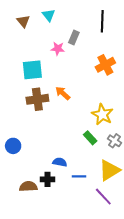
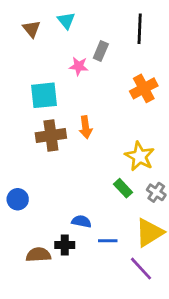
orange arrow: (63, 93) -> (86, 127), turned -140

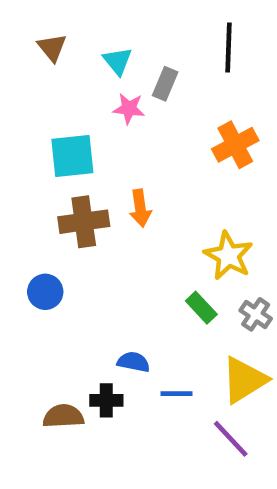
cyan triangle: (66, 20) -> (118, 61), moved
blue circle: (18, 199) -> (45, 292), moved

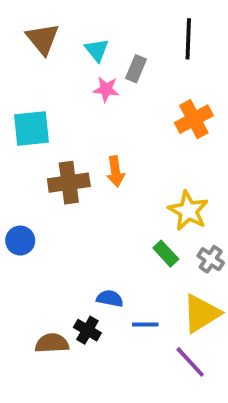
brown triangle: (52, 48) -> (43, 39), size x1.4
cyan square: (72, 156) -> (31, 129), moved
blue circle: (45, 292) -> (20, 241), moved
black cross: (106, 400) -> (87, 330), turned 30

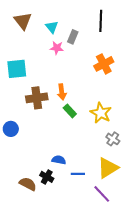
green rectangle: (166, 254) -> (70, 111), moved
brown semicircle: (52, 343) -> (28, 184), turned 30

